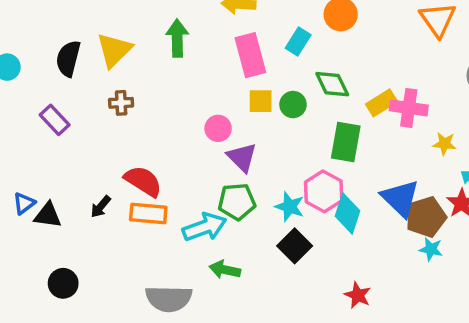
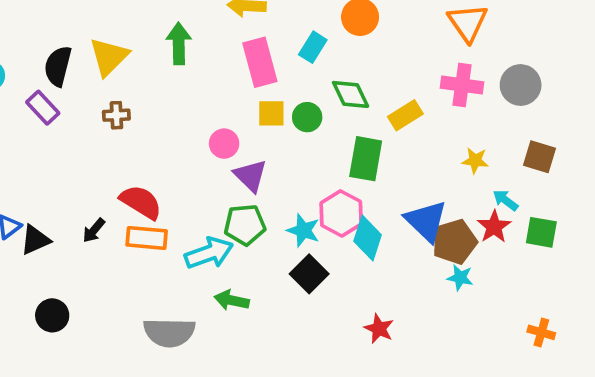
pink cross: (409, 108) -> (462, 85), moved
purple rectangle: (55, 120) -> (43, 108), moved
black triangle: (48, 215) -> (35, 240), turned -32

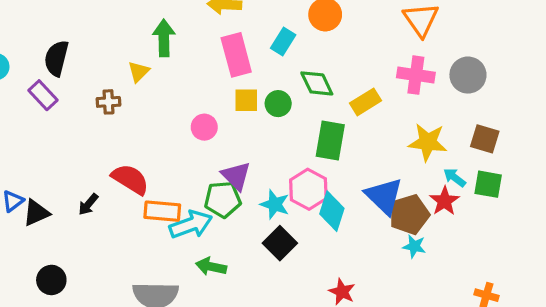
yellow triangle: (109, 57) -> (139, 72), moved, size x0.6
yellow star: (475, 161) -> (428, 142), size x1.6
purple triangle: (250, 176) -> (236, 176), moved
green square: (541, 232) -> (488, 184), moved
orange rectangle: (147, 238) -> (162, 211), moved

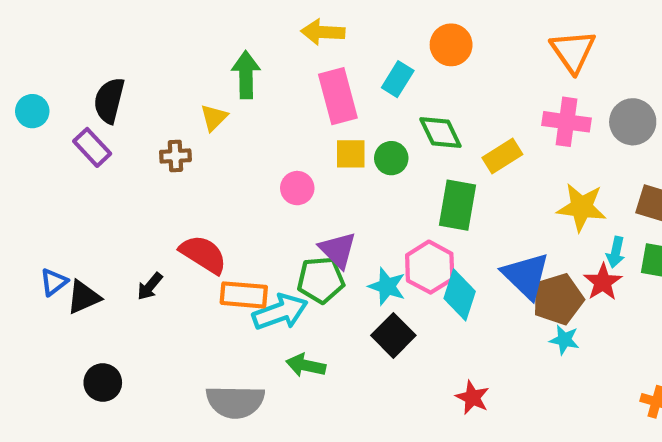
cyan arrow: (455, 178) -> (616, 252), turned -115

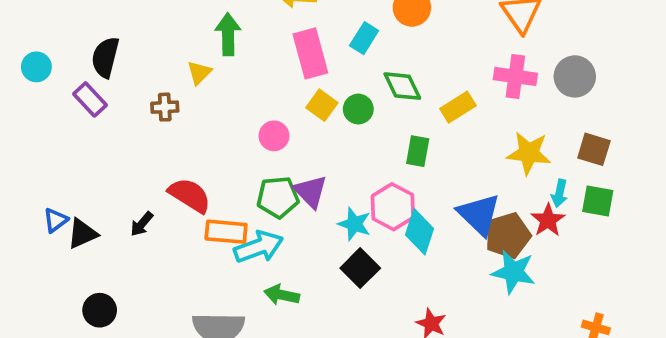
yellow square: (351, 154) -> (322, 105), turned 36
green rectangle: (458, 205) -> (418, 151), size x0.7
green pentagon: (321, 280) -> (278, 197), moved
cyan star: (564, 340) -> (513, 272), size x1.6

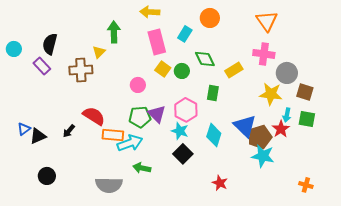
gray circle: (575, 76) -> (287, 73), moved
brown cross: (165, 107) -> (81, 70), size x1.6
pink hexagon: (393, 207) -> (186, 110), moved

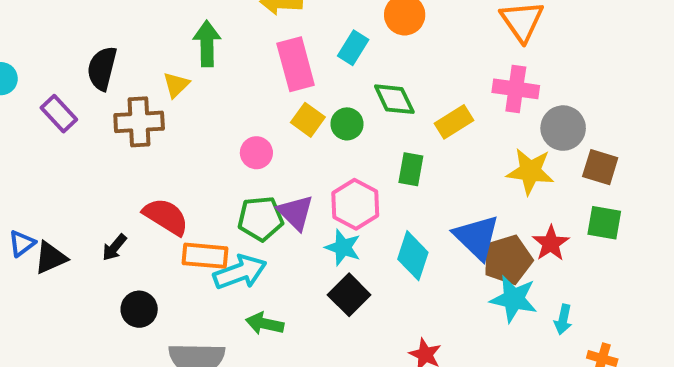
black semicircle: (50, 44) -> (102, 68), moved
cyan arrow: (287, 115) -> (563, 319), moved
black circle: (47, 176) -> (139, 309), moved

